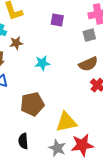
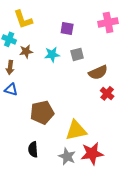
gray square: (89, 35) -> (77, 54), moved
cyan star: (42, 63) -> (52, 54), moved

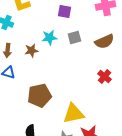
brown star: (26, 51) -> (31, 50), moved
brown semicircle: (98, 72) -> (104, 42), moved

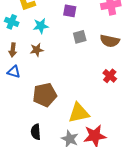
cyan star: (49, 38) -> (41, 26), moved
brown semicircle: (104, 42) -> (110, 41), turned 36

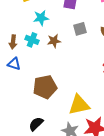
cyan cross: (12, 22) -> (32, 40), moved
brown star: (37, 50) -> (54, 41), moved
black semicircle: (36, 132) -> (36, 124), turned 49

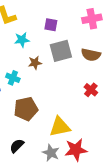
gray square: (80, 29) -> (61, 51), size x1.6
cyan cross: (32, 40) -> (13, 78), moved

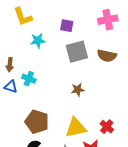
brown star: (35, 63) -> (78, 90), moved
red cross: (91, 90) -> (107, 127), moved
brown pentagon: (26, 109) -> (37, 122), moved, turned 30

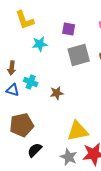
brown star: (78, 90) -> (57, 93), moved
brown pentagon: (37, 122) -> (22, 125), moved, turned -30

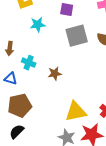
blue triangle: (13, 90) -> (11, 79), moved
black semicircle: (35, 150) -> (17, 132), moved

